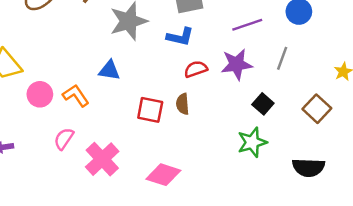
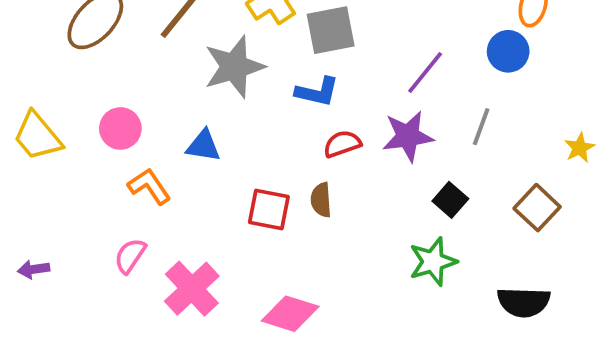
purple line: (247, 25) -> (425, 73), turned -32
pink circle: (40, 94) -> (120, 128), moved

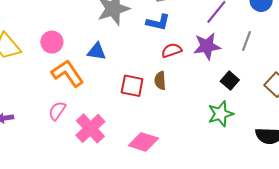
orange L-shape: (149, 186) -> (68, 73), size x1.4

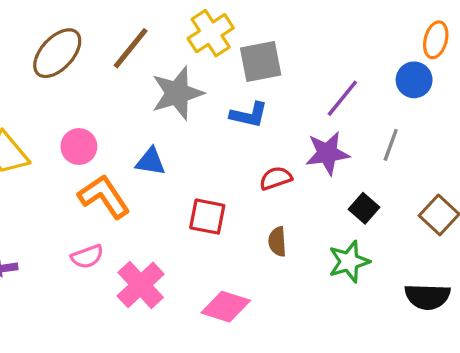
red semicircle: (172, 50) -> (276, 178), moved
brown semicircle: (160, 81) -> (277, 242), moved
pink semicircle: (57, 111) -> (87, 257), turned -144

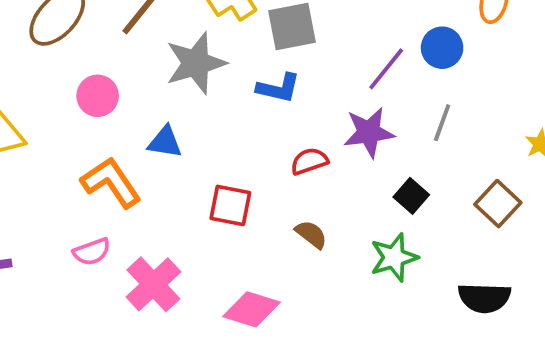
blue circle: (414, 80) -> (442, 48), moved
pink circle: (79, 147) -> (98, 96), moved
brown semicircle: (277, 242) -> (311, 234), turned 132

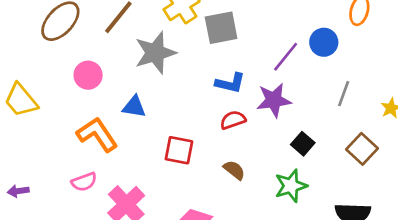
blue L-shape: (278, 88) -> (230, 83), moved
gray line: (442, 123) -> (344, 94), moved

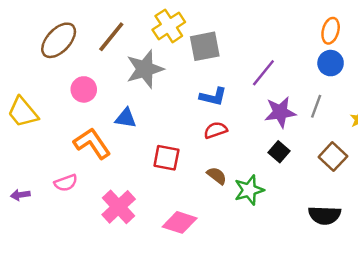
blue circle: (324, 42) -> (331, 63), moved
purple star: (274, 100) -> (280, 112), moved
pink semicircle: (84, 182) -> (66, 183), moved
green star: (291, 186) -> (249, 190), moved

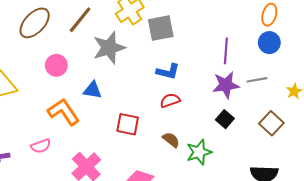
purple line: (263, 73) -> (226, 51), moved, turned -35
gray line: (316, 106) -> (257, 80), turned 60

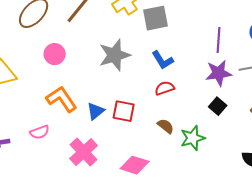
gray star: (109, 48) -> (115, 55), moved
blue L-shape: (168, 72) -> (163, 60), turned 45
blue triangle: (92, 90) -> (96, 111), moved, turned -48

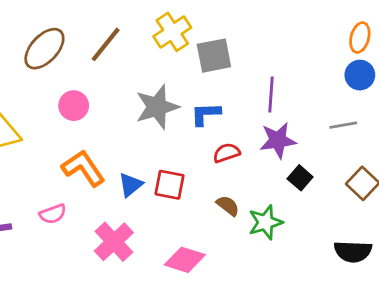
purple line: (219, 40) -> (271, 94), moved
blue L-shape: (163, 60) -> (206, 114), moved, turned 120
purple star: (219, 73) -> (278, 140), moved

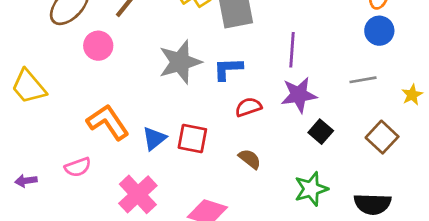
pink circle: (74, 106) -> (98, 46), moved
green star: (265, 222) -> (311, 189), moved

